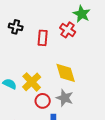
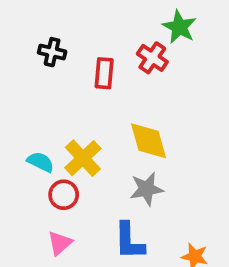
gray star: (65, 98) -> (147, 189), turned -30
red circle: (43, 101) -> (64, 195), moved

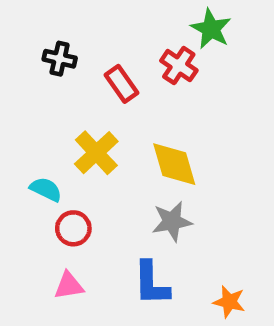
red rectangle: (104, 73) -> (121, 84), turned -40
yellow cross: (83, 158) -> (96, 153), moved
pink triangle: (60, 243) -> (69, 286), turned 32

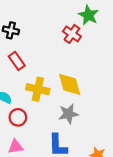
red rectangle: (121, 84) -> (17, 61), moved
yellow cross: (96, 153) -> (38, 89), moved, turned -35

